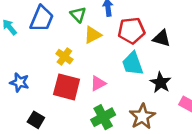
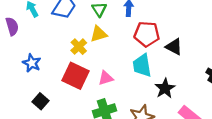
yellow triangle: (93, 35) -> (99, 34), moved

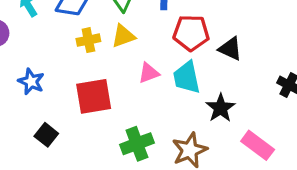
yellow cross: (79, 47) -> (88, 40), moved, turned 35
red square: (75, 76) -> (94, 96), turned -32
pink triangle: (106, 78) -> (149, 73), moved

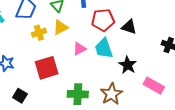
green cross: (137, 144) -> (78, 94), turned 30

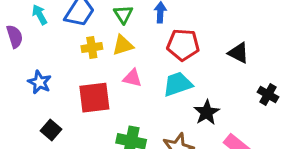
black triangle: (129, 27) -> (238, 53), moved
cyan trapezoid: (104, 48) -> (178, 84), turned 80
pink triangle: (80, 49) -> (132, 78), moved, turned 32

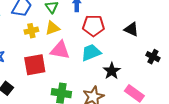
pink triangle: (132, 78) -> (60, 50), size x1.5

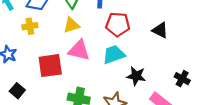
yellow cross: (31, 31) -> (30, 26), moved
black cross: (153, 57) -> (182, 79), moved
black star: (112, 71) -> (136, 76), turned -30

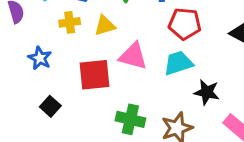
yellow triangle: (72, 25) -> (105, 26), moved

